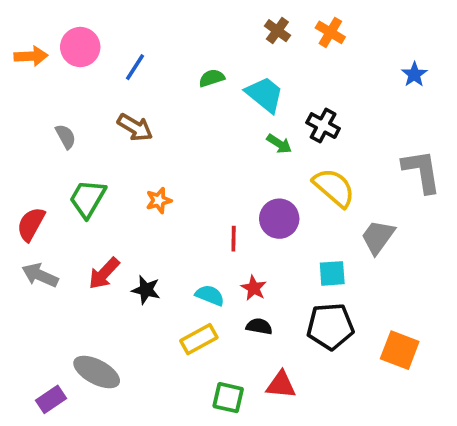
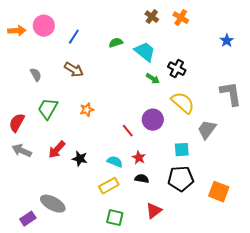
red line: (234, 239) -> (128, 131), turned -40
red triangle: (281, 385) -> (154, 211), turned -42
green square: (228, 398) -> (115, 218), moved

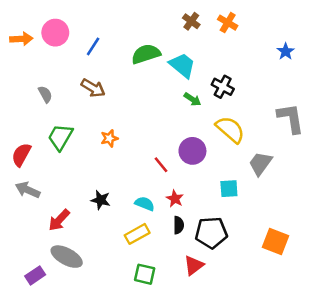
green semicircle: (116, 43) -> (146, 54), size x1.6
red arrow: (57, 150) -> (59, 220), moved
black semicircle: (142, 179) -> (179, 225), turned 80
black pentagon: (181, 179) -> (211, 233), moved

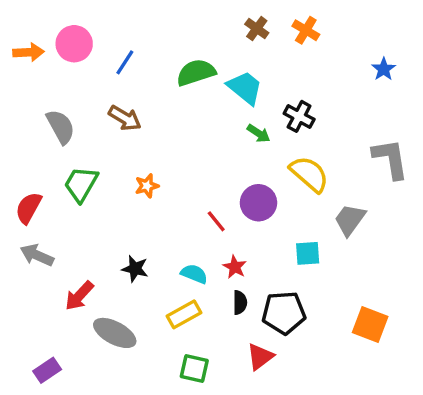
gray semicircle: (45, 94) -> (61, 127), size x1.5
gray ellipse: (67, 257) -> (115, 333), moved

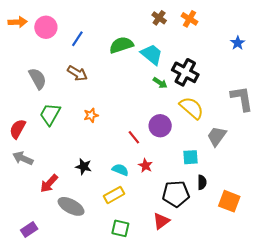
orange arrow: (28, 52) -> (18, 22), moved
black cross: (299, 116) -> (185, 72), size x1.4
black semicircle: (240, 303) -> (202, 182), moved

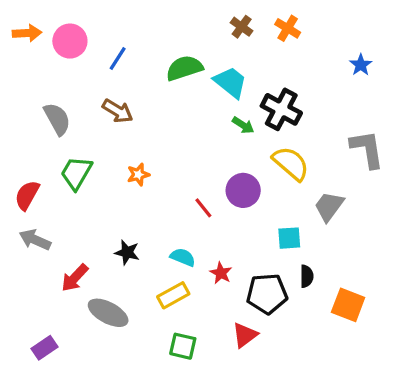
red star: (145, 166) -> (221, 273), moved

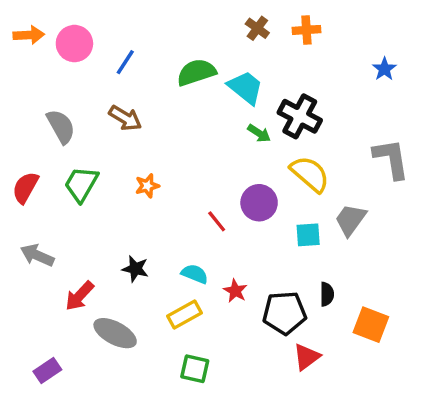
orange cross: (288, 28) -> (306, 30), turned -35
red semicircle: (27, 195) -> (25, 187), moved
cyan square: (289, 238) -> (308, 235), moved
red triangle: (245, 335) -> (306, 357), moved

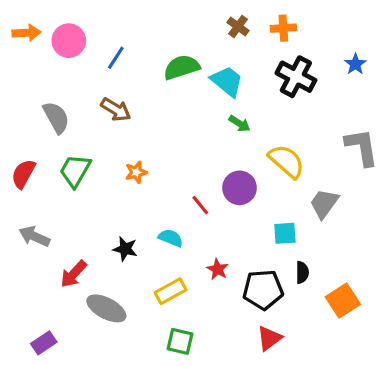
black cross: (300, 116) -> (296, 77), moved
cyan square: (308, 235) -> (285, 233), moved
cyan semicircle: (195, 274) -> (171, 238), moved
orange square: (371, 325) -> (343, 301), turned 36
red triangle: (306, 357) -> (269, 338), moved

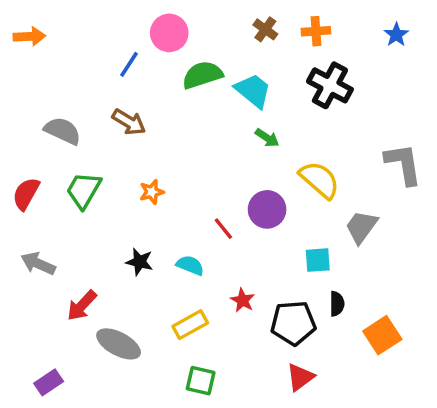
pink circle: (69, 41) -> (169, 33), moved
blue star: (355, 64) -> (396, 35), moved
gray semicircle: (56, 117) -> (63, 131), turned -36
black star: (125, 249) -> (139, 262), moved

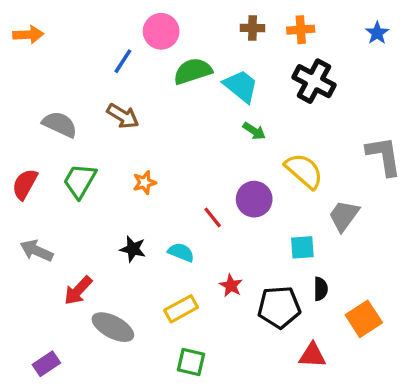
brown cross: (265, 29) -> (253, 28), turned -35
red triangle: (300, 377) -> (312, 355), moved, turned 40

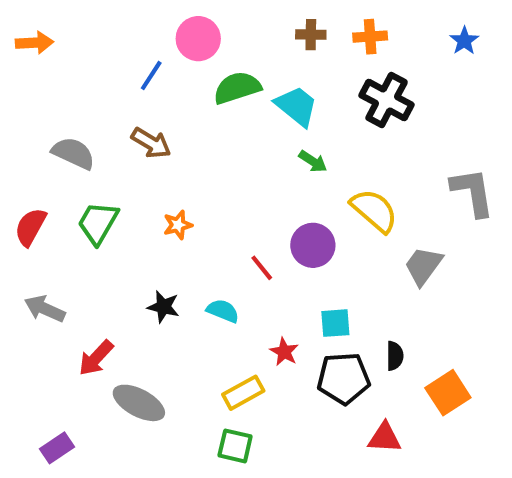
cyan square: (302, 247) -> (335, 323), moved
yellow rectangle: (181, 309) -> (243, 393), moved

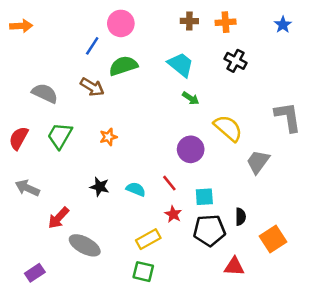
green semicircle: (237, 88) -> (123, 66), moved
black cross: (387, 100) -> (236, 61), size x0.7
red line: (262, 268) -> (169, 183), moved

